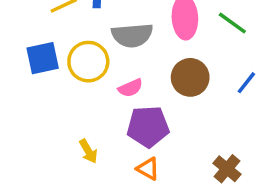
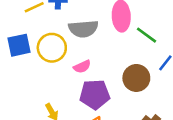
green line: (232, 23) -> (146, 35), moved
brown circle: (190, 77) -> (136, 78), moved

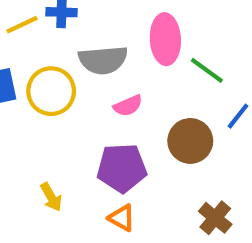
pink semicircle: (82, 67) -> (128, 106), moved

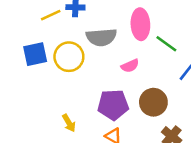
pink semicircle: (128, 106) -> (130, 66), moved
brown circle: (190, 141) -> (153, 102), moved

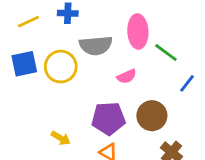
yellow line: (51, 15) -> (28, 22), moved
yellow arrow: (69, 123) -> (61, 138), turned -30

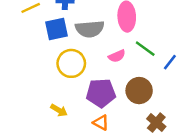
green line: (166, 53) -> (145, 49), moved
blue square: (24, 64) -> (56, 29), moved
yellow circle: (61, 67) -> (71, 63), moved

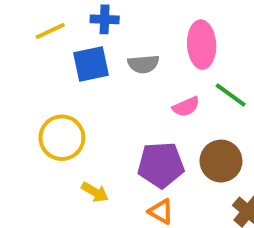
gray semicircle: (90, 29) -> (143, 64), size x0.7
yellow circle: (71, 63) -> (62, 138), moved

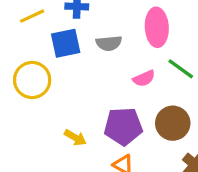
yellow circle: (62, 138) -> (32, 80), moved
yellow arrow: (95, 192) -> (75, 138), moved

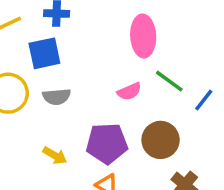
gray semicircle: (109, 43) -> (57, 97), moved

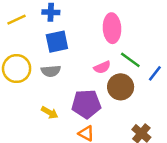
blue square: (44, 53) -> (57, 42), moved
brown circle: (161, 140) -> (121, 87), moved

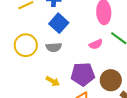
blue square: (57, 42) -> (59, 23), turned -36
brown circle: (121, 87) -> (111, 80), moved

